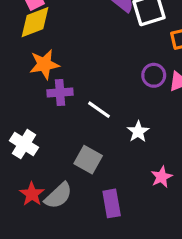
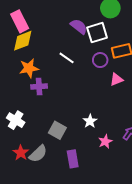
purple circle: (154, 75) -> (100, 60), moved
white line: (99, 110) -> (67, 58), moved
white star: (138, 132) -> (90, 121), moved

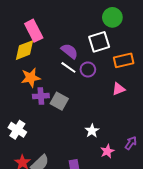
pink rectangle: (20, 21) -> (34, 31), moved
purple semicircle: (79, 26) -> (69, 51), moved
purple circle: (100, 60) -> (88, 69), moved
gray square: (57, 130) -> (59, 101), moved

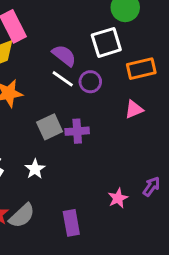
purple cross: (41, 96) -> (77, 131), moved
gray square: (59, 101) -> (50, 127), turned 36
white star: (92, 131) -> (35, 169), moved

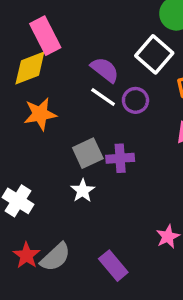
white square: (106, 42) -> (154, 54), turned -32
white star: (35, 169) -> (83, 191), moved
purple rectangle: (71, 223) -> (113, 266), turned -30

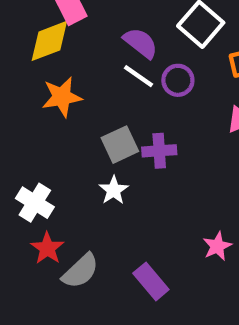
red star: (26, 255) -> (47, 248), moved

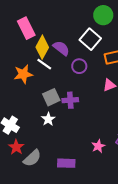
yellow diamond: (49, 41) -> (42, 47), moved, turned -40
white line: (139, 76) -> (44, 64), moved
purple rectangle: (151, 281) -> (66, 163), turned -48

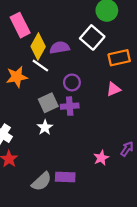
purple semicircle: (61, 48) -> (60, 48), turned -48
purple circle: (79, 66) -> (72, 82), moved
gray semicircle: (32, 158) -> (42, 181), moved

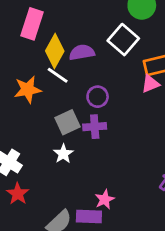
pink rectangle: (20, 25) -> (32, 24), turned 45
pink triangle: (114, 89) -> (150, 84), moved
pink star: (101, 158) -> (105, 199), moved

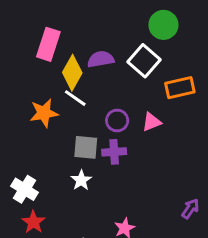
purple semicircle: (82, 52) -> (101, 59), moved
pink triangle: (150, 84) -> (151, 122), moved
gray square: (68, 122) -> (86, 147), turned 30

